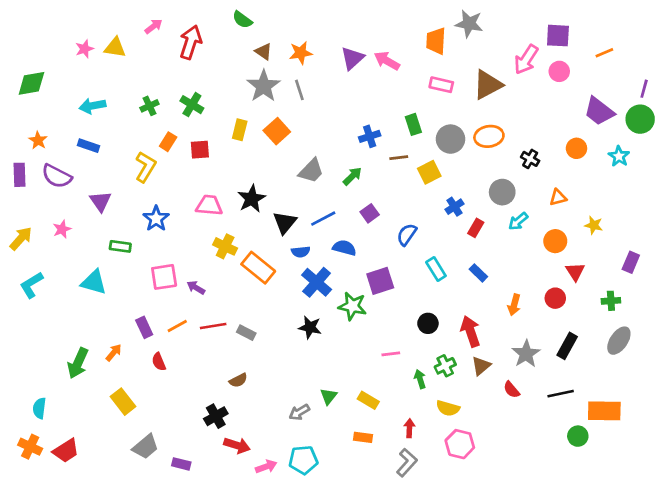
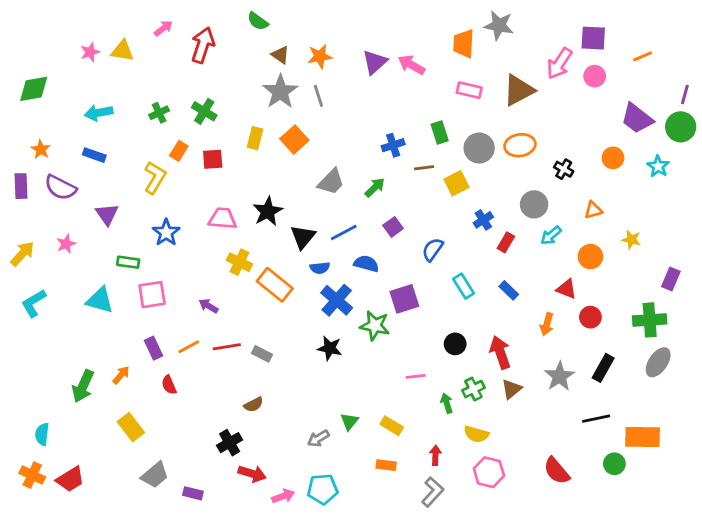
red triangle: (575, 272) -> (566, 289), moved, turned -36
pink square: (164, 277) -> (152, 295), moved
green cross: (611, 301) -> (650, 320), size x1.6
red semicircle: (512, 390) -> (557, 471), moved, size x1.5

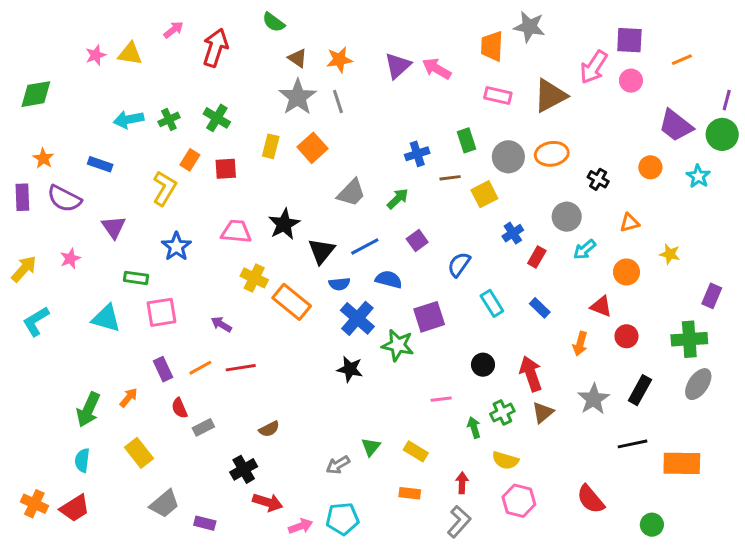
cyan arrow: (98, 113) -> (129, 119), moved
gray rectangle: (262, 354) -> (203, 427), moved, turned -54
cyan semicircle: (42, 434) -> (82, 460), moved
green circle: (614, 464) -> (652, 525), moved

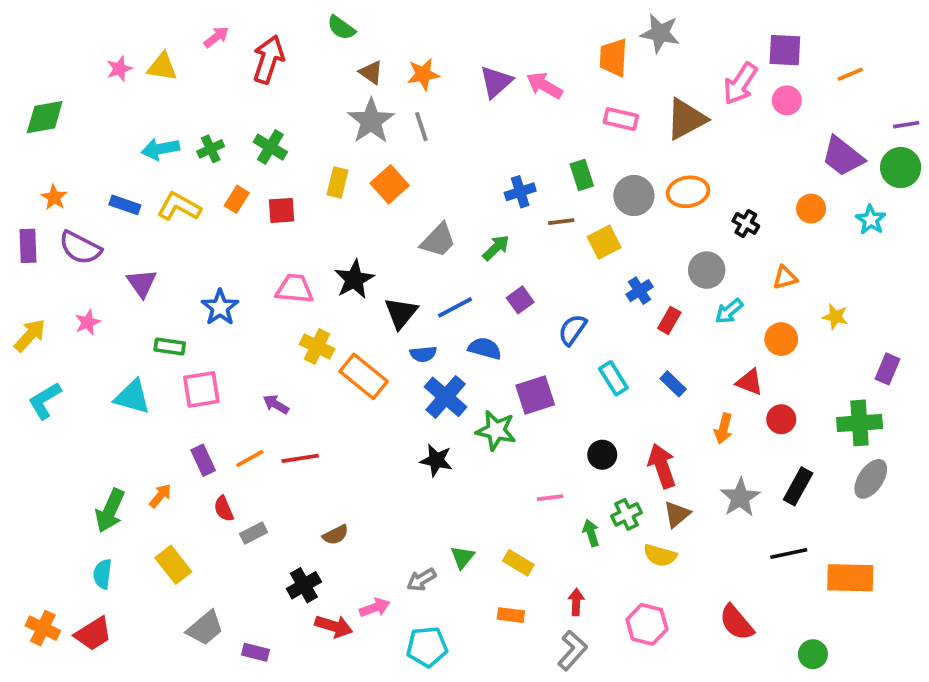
purple line: (727, 100) -> (906, 125), turned 66
yellow L-shape: (164, 188) -> (179, 207), moved, turned -92
yellow semicircle: (505, 460) -> (660, 555), moved
pink arrow: (301, 526) -> (375, 608), moved

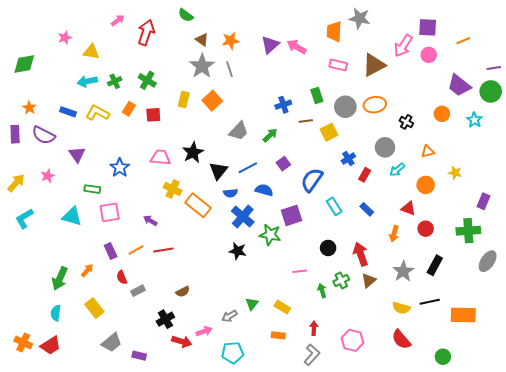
yellow triangle: (162, 67) -> (91, 52), moved
blue semicircle: (572, 330) -> (312, 180), size x1.4
gray ellipse: (871, 479) -> (488, 261), moved
yellow semicircle: (660, 555) -> (401, 308), moved

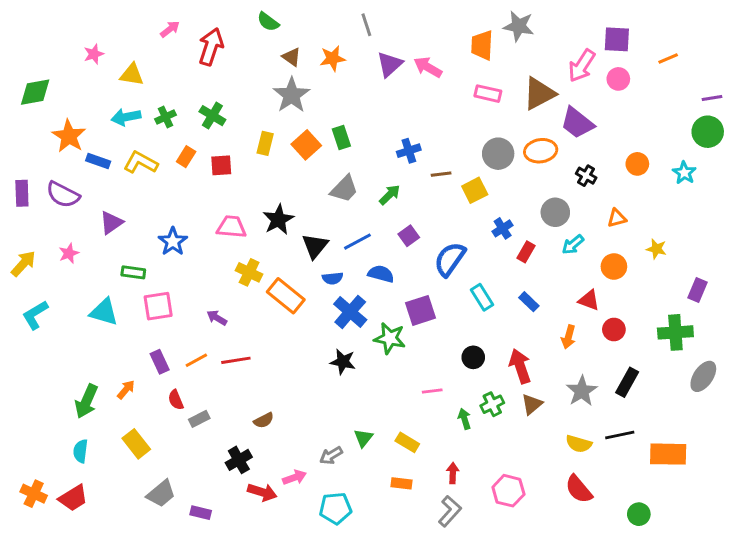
gray line: (229, 69) -> (366, 25), moved
purple trapezoid: (459, 85) -> (577, 123), moved
green rectangle: (317, 96) -> (341, 138), moved
orange star: (29, 108) -> (69, 136), moved, size x1.6
purple triangle: (77, 154) -> (111, 223), turned 30

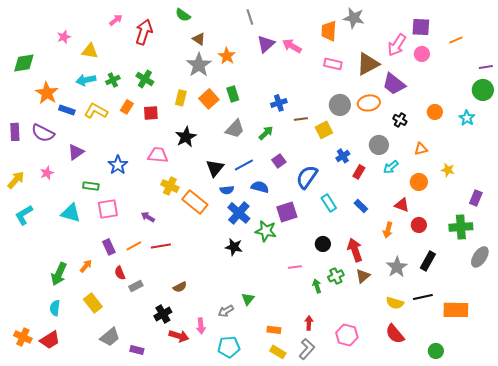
orange star: (333, 58) -> (227, 56), moved, turned -30
black star: (278, 220) -> (186, 137), moved
yellow rectangle: (407, 442) -> (278, 352), moved
pink arrow: (294, 477) -> (201, 326), turned 105

